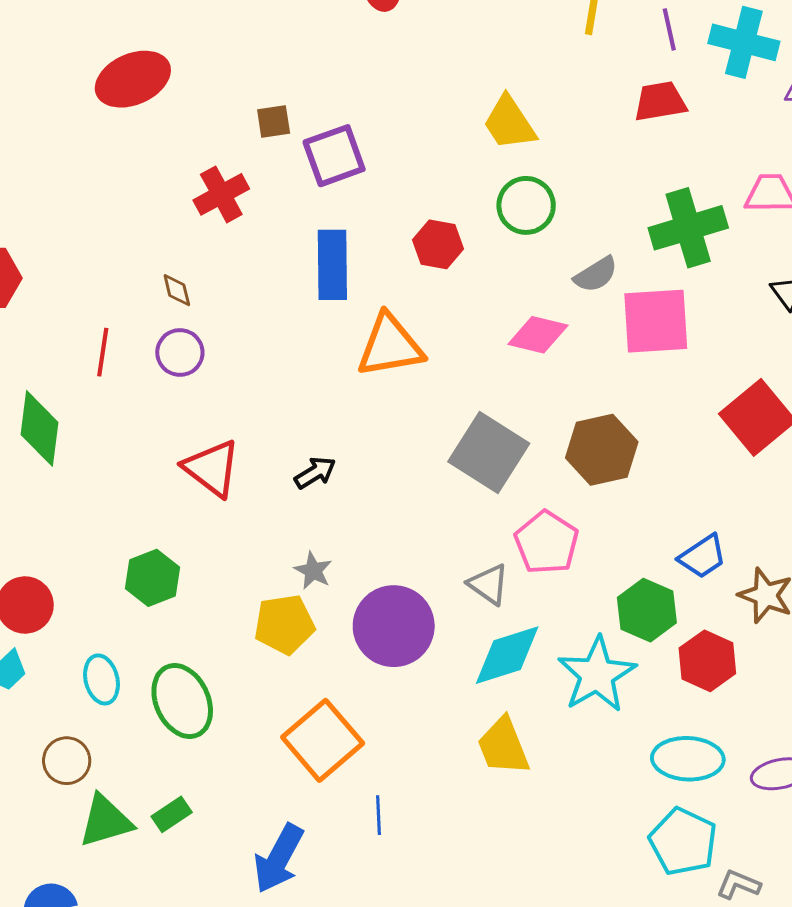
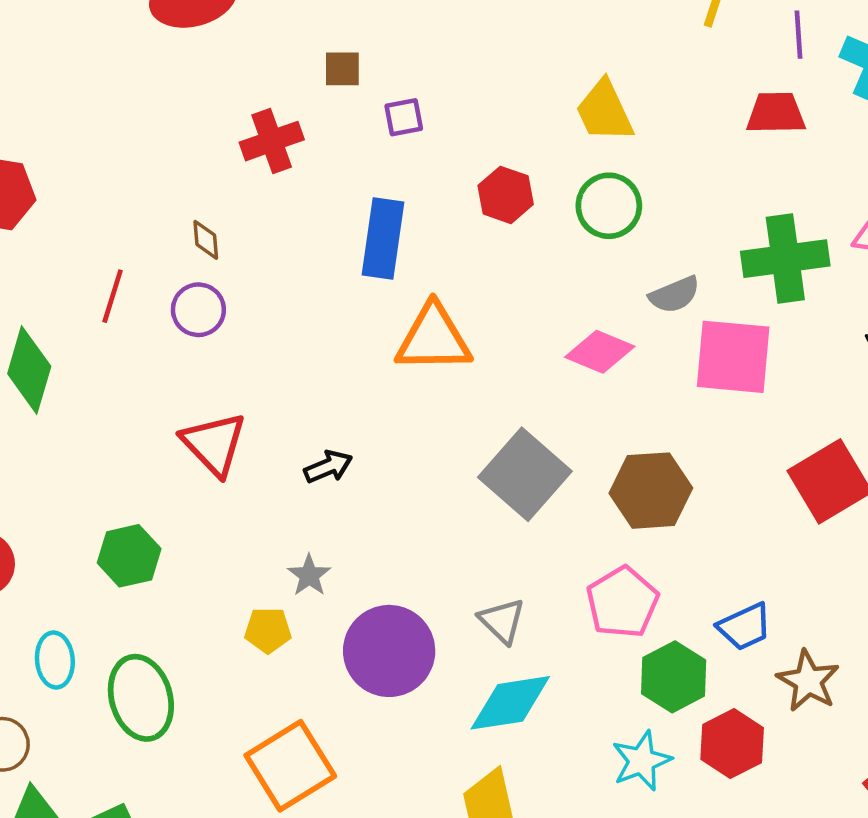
purple square: (334, 156) -> (404, 117), size x0.6
red hexagon: (438, 244) -> (506, 195), moved
pink pentagon: (547, 543) -> (622, 602), moved
yellow pentagon: (284, 624) -> (268, 630), size x0.7
cyan star: (597, 675) -> (642, 761), moved, size x0.7

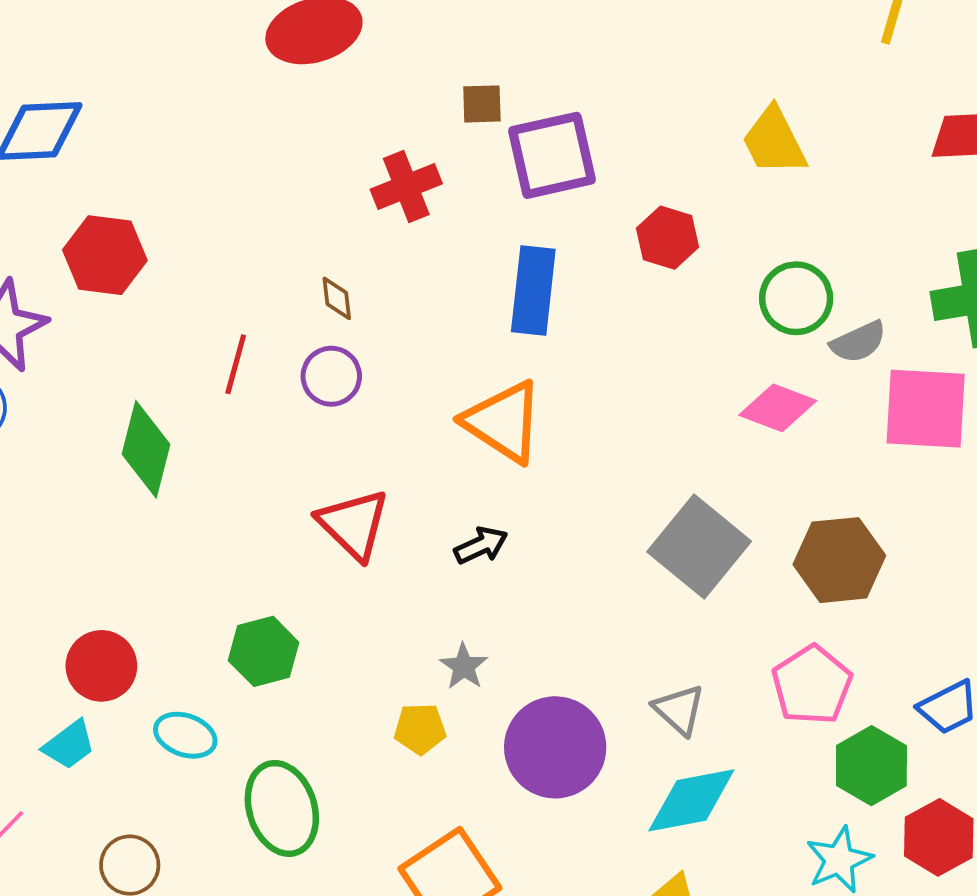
purple square: (404, 117) -> (552, 155), size x2.0
green circle: (609, 206) -> (796, 298), moved
orange triangle: (433, 338) -> (503, 422), moved, turned 36
cyan ellipse: (55, 660) -> (185, 735), moved, turned -64

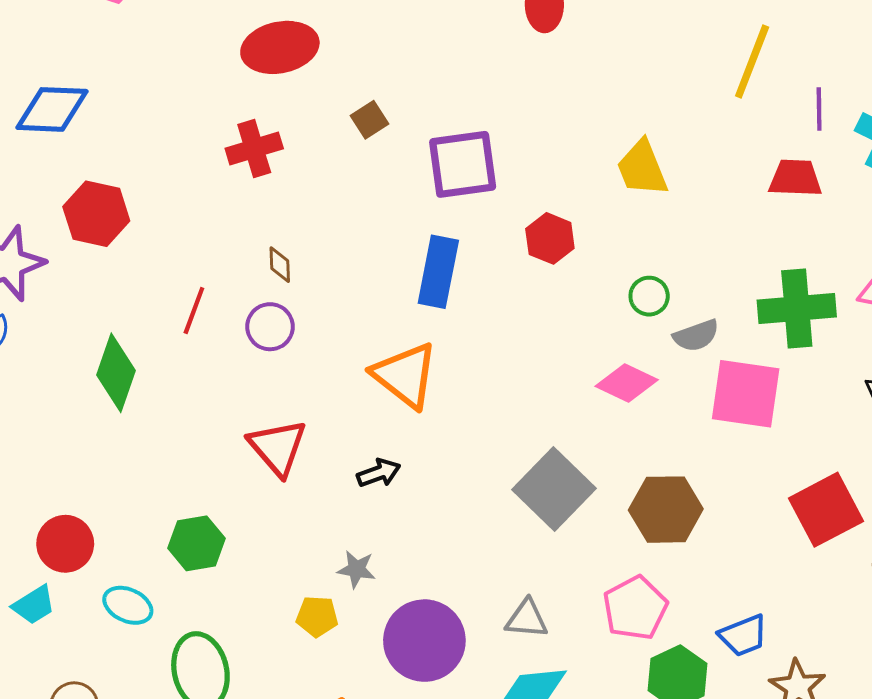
brown square: (482, 104) -> (369, 120), moved, turned -36
red cross: (406, 186) -> (254, 149), moved
green circle: (796, 298) -> (649, 296), size x0.7
gray star: (464, 667) -> (356, 569), turned -30
gray triangle: (679, 710) -> (527, 619), turned -42

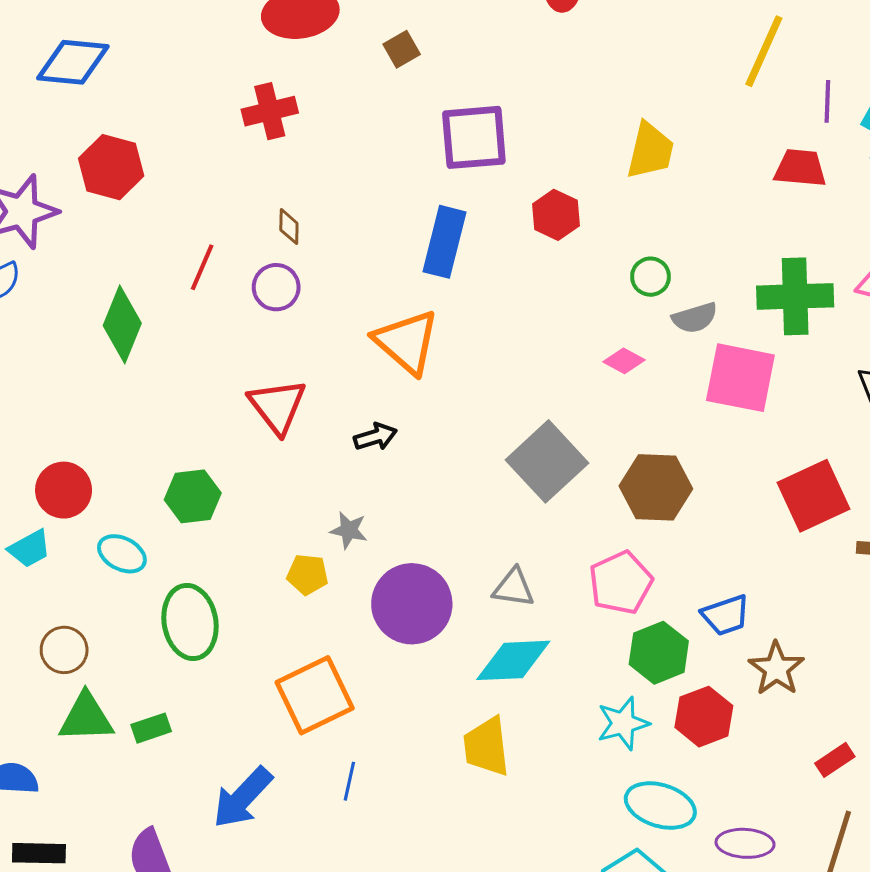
brown square: (369, 120) -> (402, 49), moved
yellow trapezoid: (642, 168) -> (650, 151), turned -148
pink diamond: (627, 383) -> (624, 361), size x0.7

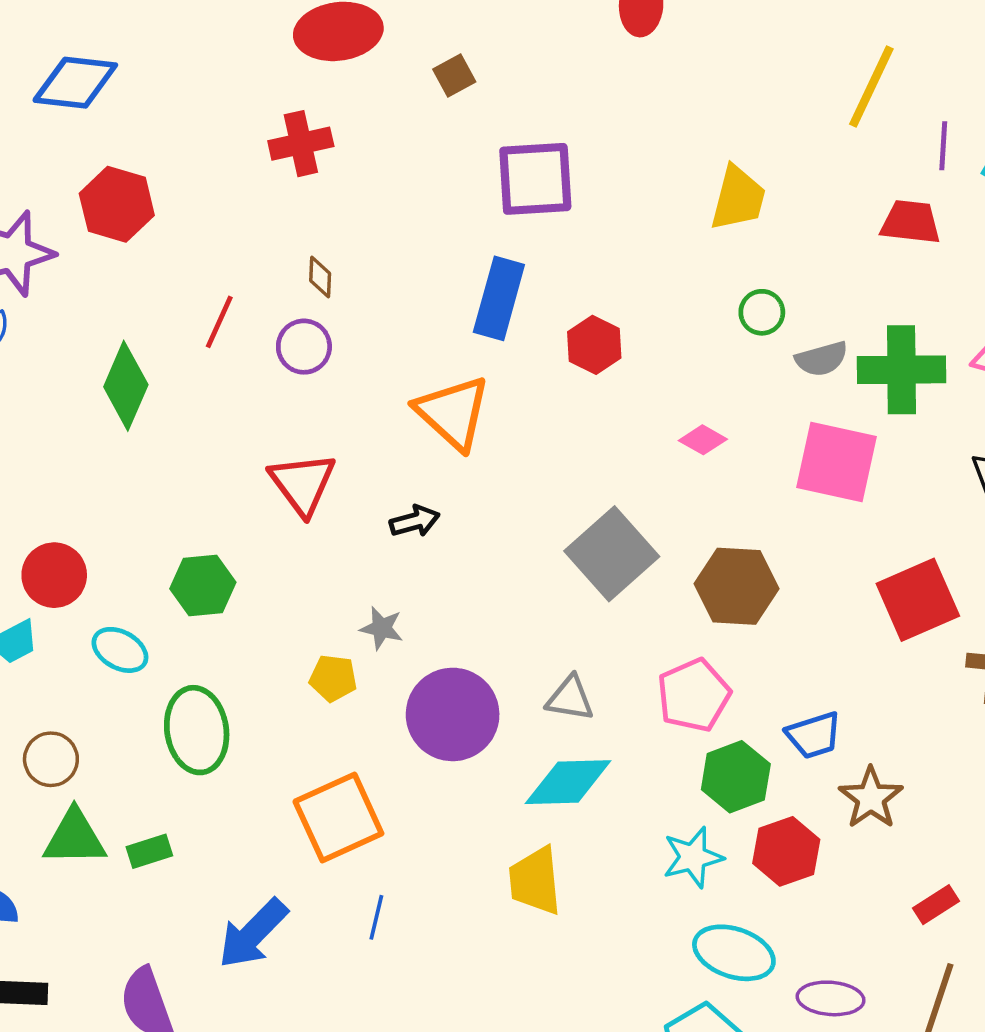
red hexagon: (556, 215) -> (594, 345), moved
green circle: (651, 277) -> (762, 312), moved
gray semicircle: (695, 318) -> (822, 359), moved

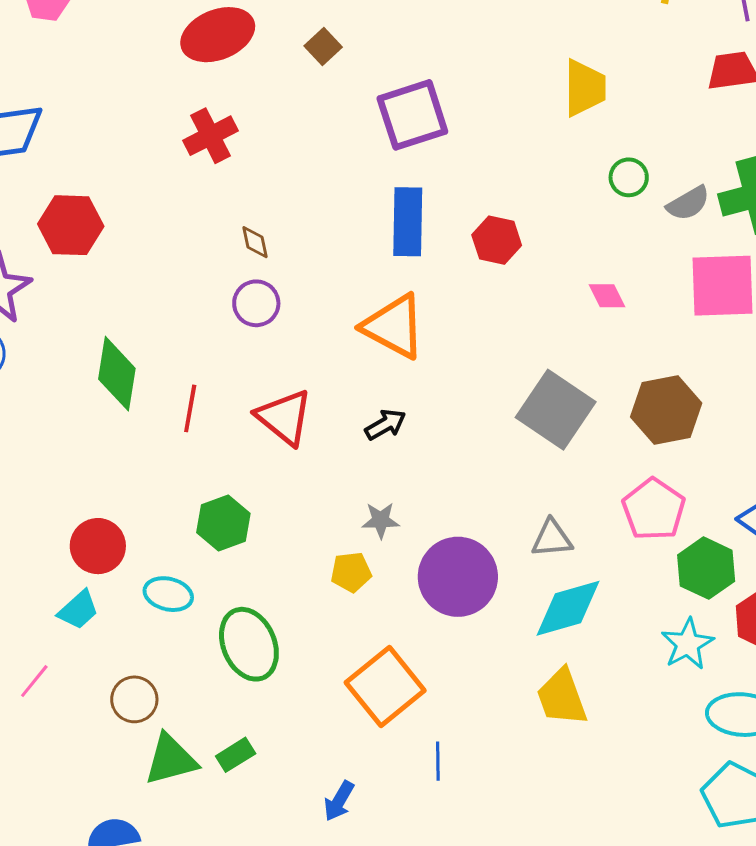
red line: (219, 322) -> (190, 408), moved
pink diamond: (703, 440) -> (607, 296), turned 48
blue arrow: (253, 934) -> (339, 801), size x0.6

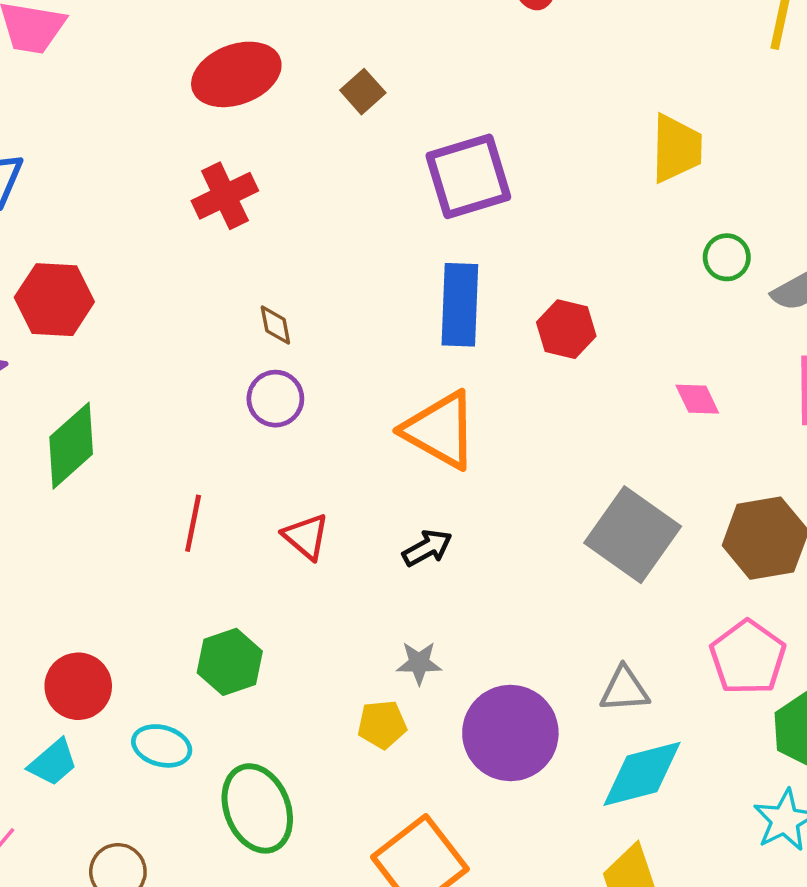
green diamond: (117, 374) -> (71, 446), moved, turned 38
red triangle: (284, 417) -> (306, 536), size x0.7

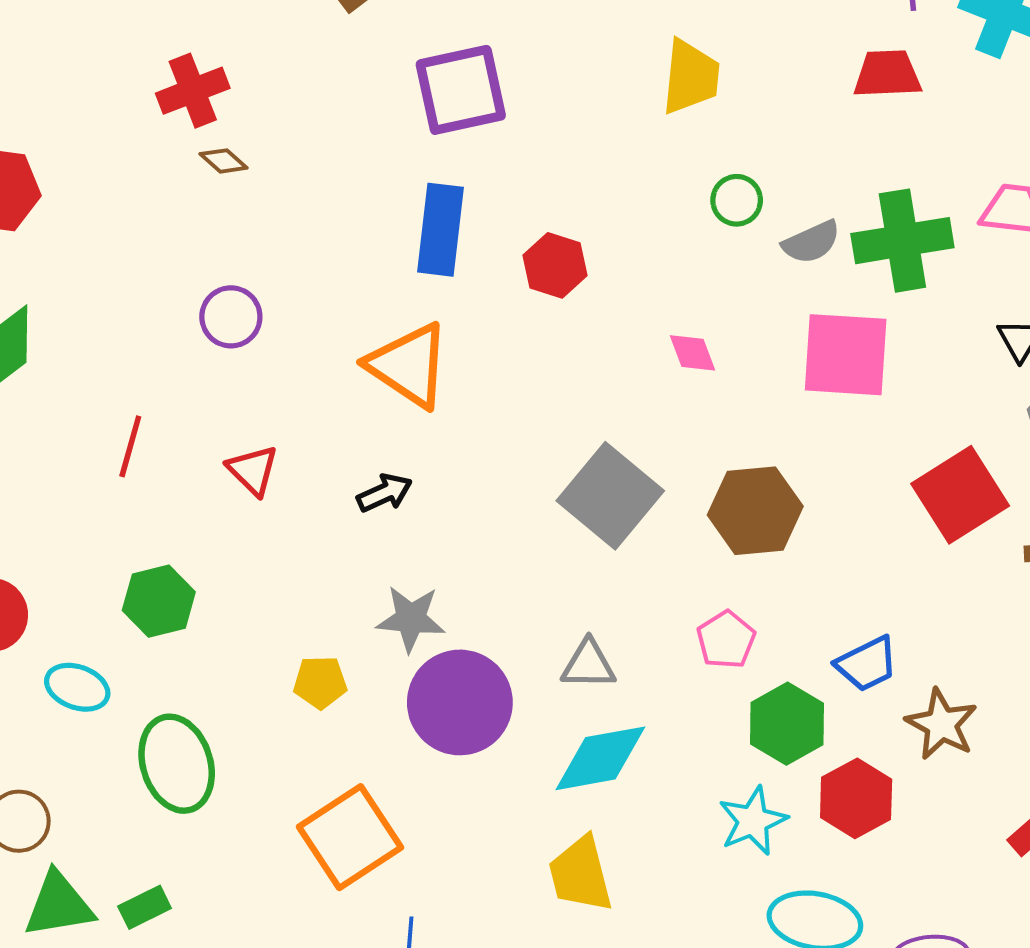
brown diamond: (275, 325) -> (224, 161), moved, turned -42
pink pentagon: (748, 657) -> (726, 640), size x0.7
gray star: (419, 663) -> (411, 619), moved, size x1.4

